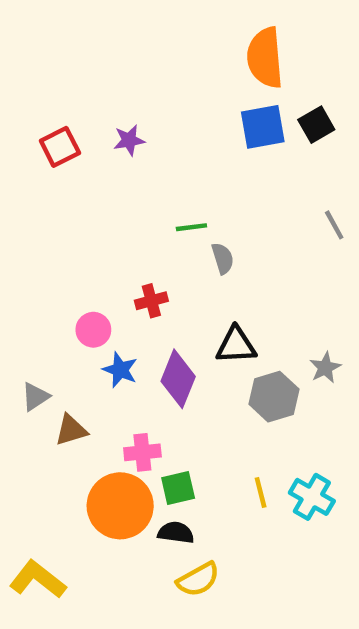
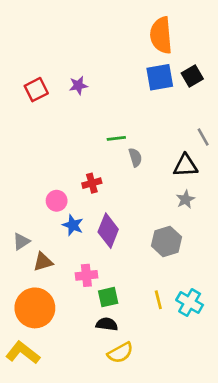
black triangle: (236, 345) -> (185, 165), moved
gray star: (325, 368) -> (185, 199), moved
orange circle: (120, 506) -> (35, 308), moved

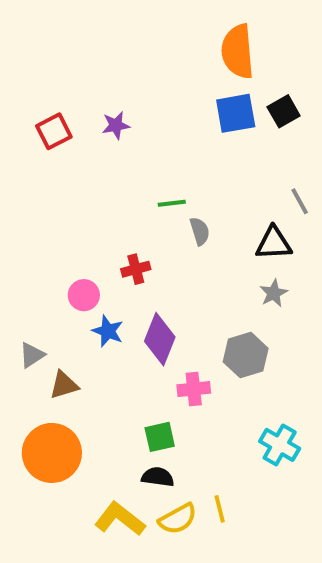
pink cross: (86, 275) -> (194, 389), moved
yellow line: (158, 300) -> (220, 509), moved
yellow L-shape: (23, 353) -> (120, 519), moved

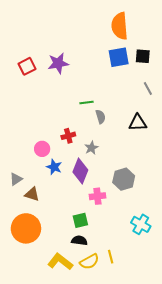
black square: (284, 111) -> (143, 56), turned 35
purple star: (116, 125) -> (58, 63), size x1.5
gray line: (300, 201) -> (148, 88), moved
gray star: (274, 293) -> (91, 148), moved
brown triangle: (64, 385) -> (32, 194), turned 35

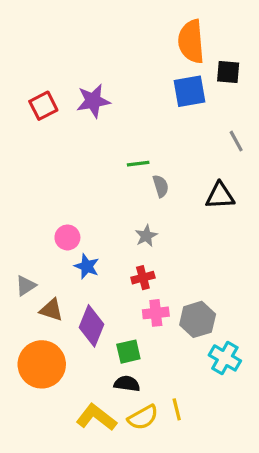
black square: (143, 56) -> (228, 72), moved
red cross: (68, 136) -> (143, 278), moved
purple diamond: (80, 171) -> (92, 326), moved
gray hexagon: (124, 179) -> (198, 319), moved

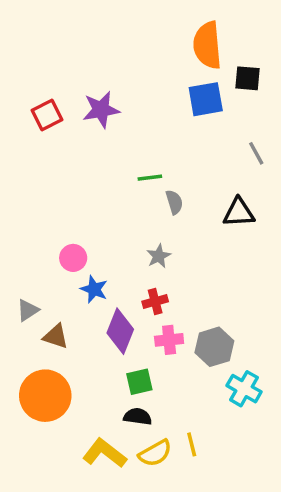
purple diamond: (92, 326) -> (120, 331), moved

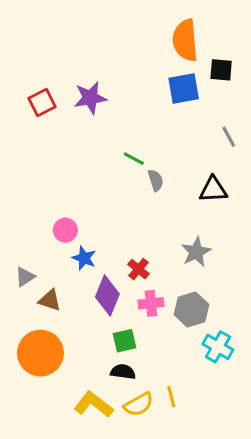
green line: (150, 178) -> (134, 159), turned 35
gray star: (159, 256) -> (196, 252), moved, size x1.4
red cross: (155, 301) -> (139, 269), turned -35

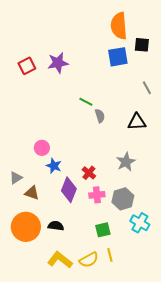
green square: (125, 341) -> (103, 230), moved
black semicircle: (123, 372) -> (56, 226), moved

